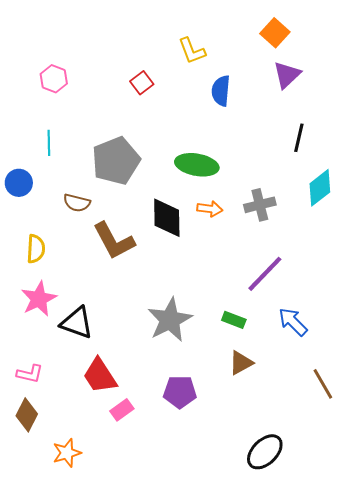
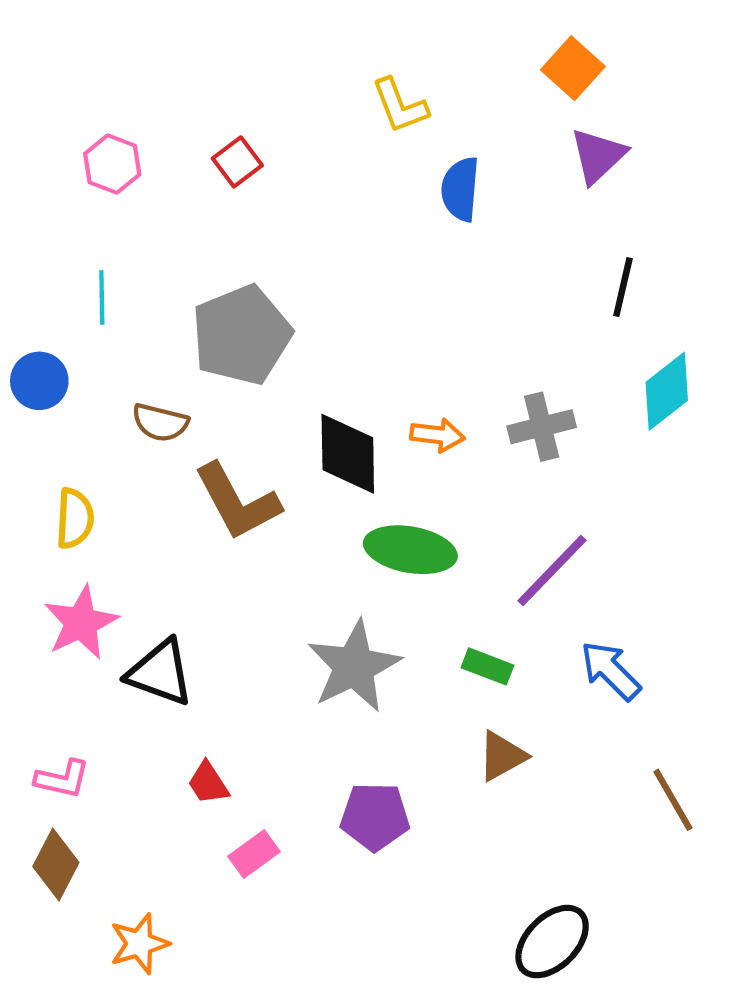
red square: (142, 83) -> (237, 162), moved
green ellipse: (197, 165) -> (410, 550), moved
red trapezoid: (100, 376) -> (208, 783), size x0.6

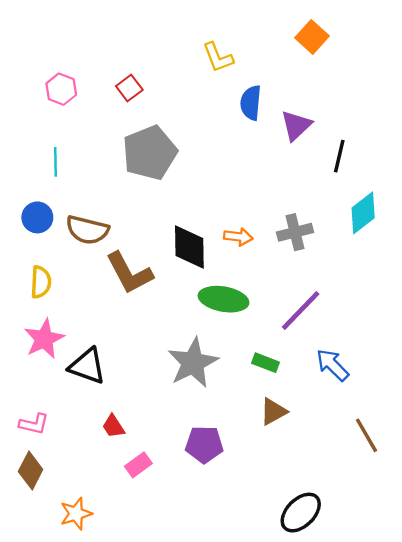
purple triangle: (598, 156) -> (296, 125), moved
gray pentagon: (241, 335) -> (150, 153), moved
blue circle: (39, 381) -> (37, 217), moved
brown semicircle: (160, 423) -> (87, 230), size x1.4

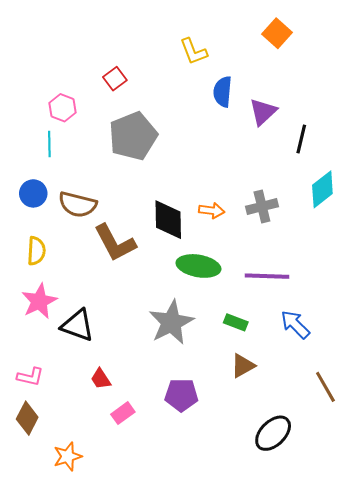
pink hexagon: (61, 89) -> (62, 108), moved
purple line: (301, 310) -> (267, 276), turned 48
black ellipse: (301, 513) -> (273, 433), moved

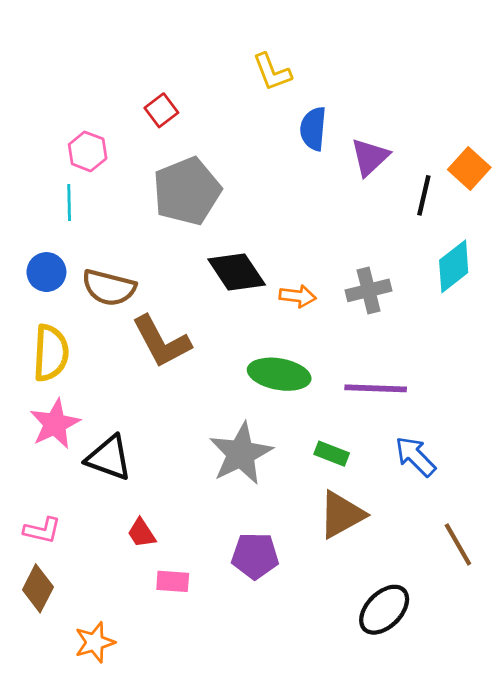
orange square: (277, 33) -> (469, 168), moved
black diamond: (168, 220) -> (237, 272), moved, turned -33
yellow semicircle: (36, 251) -> (51, 353), size x1.4
brown triangle: (243, 366) -> (342, 515), size x1.4
pink rectangle: (123, 413) -> (173, 581), turned 40

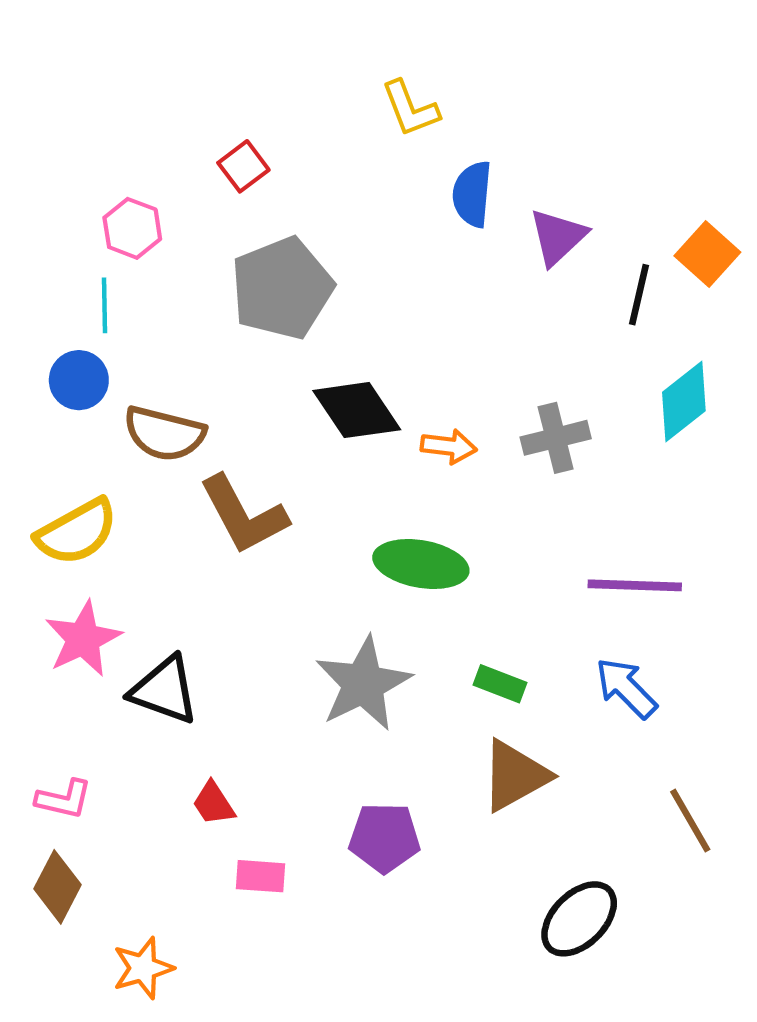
blue circle: (46, 272) -> (79, 380), moved
yellow semicircle: (51, 353) -> (77, 532), turned 58
purple line: (376, 388) -> (635, 585), moved

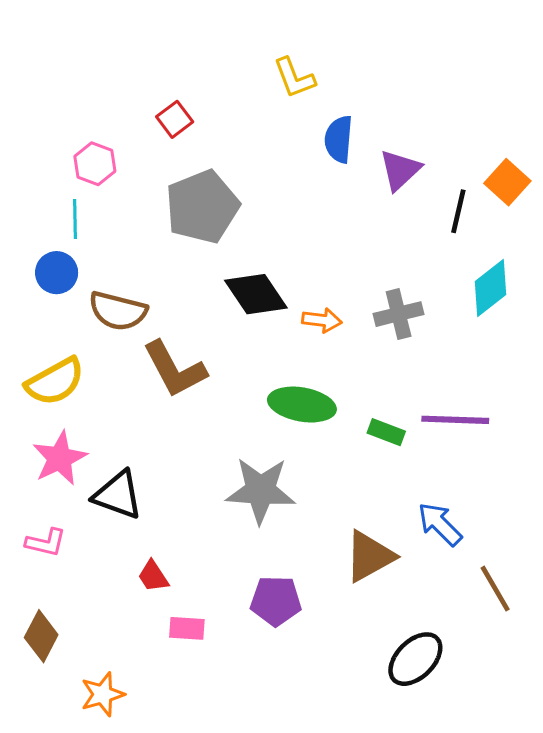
gray star: (363, 684) -> (261, 490), turned 30
green rectangle: (500, 684) -> (386, 432), moved
blue arrow: (626, 688) -> (440, 524), moved
pink L-shape: (64, 799) -> (46, 543), moved

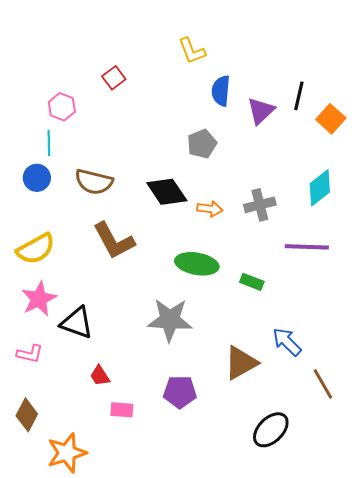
gray pentagon: (202, 207) -> (202, 144), moved, size x0.6
black line: (458, 211) -> (299, 96), moved
brown semicircle: (118, 311) -> (94, 182), moved
purple line: (455, 420) -> (307, 247), moved
orange star: (103, 694) -> (67, 453), size x1.4

